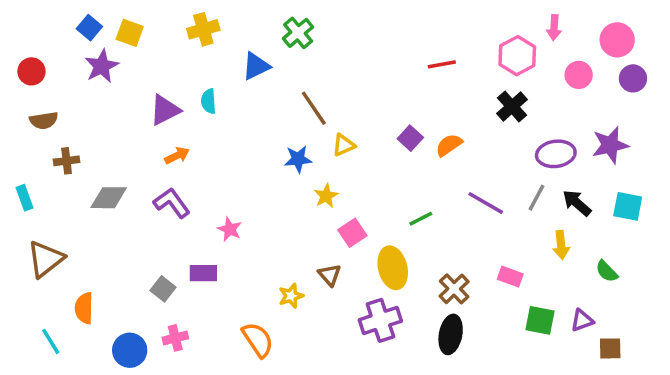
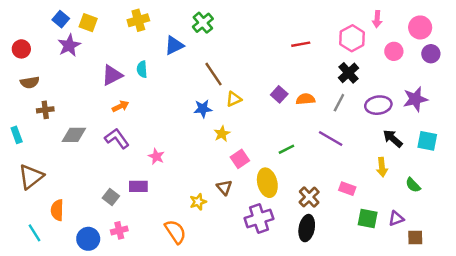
orange semicircle: (449, 145) -> (306, 99), turned 30
gray line: (537, 198) -> (339, 103), moved

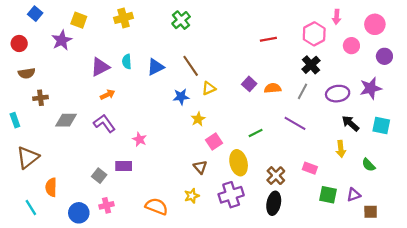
blue square: (61, 19) -> (35, 14), moved
blue triangle: (174, 45) -> (155, 67), moved
purple circle: (431, 54) -> (384, 56), moved
yellow star: (198, 202) -> (192, 196), moved
orange semicircle: (175, 232) -> (157, 206), turned -35

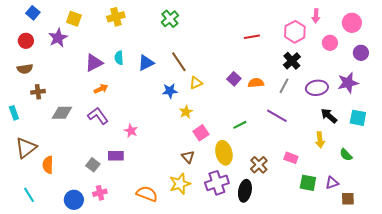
red circle: (19, 43) -> (26, 41), moved
orange semicircle: (51, 187) -> (48, 165), moved
yellow star: (192, 196) -> (180, 184), size x1.5
black ellipse: (274, 203) -> (245, 191), moved

